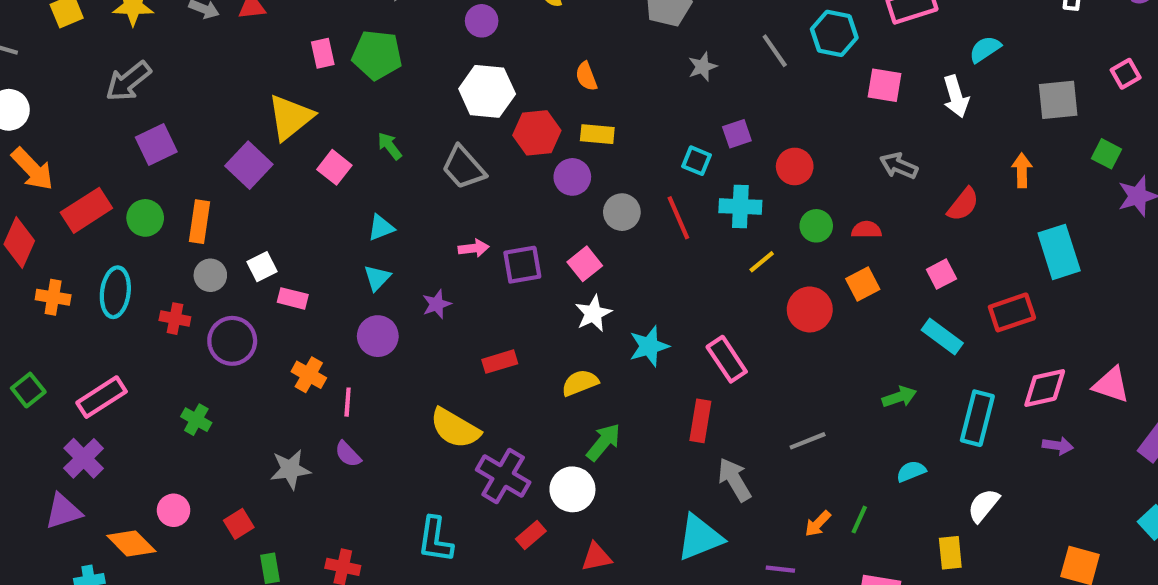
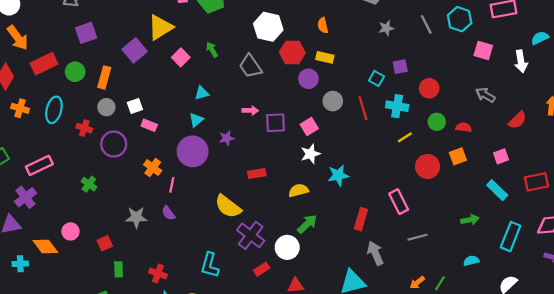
purple circle: (378, 336) -> (193, 151), size x1.4
pink rectangle: (727, 359) -> (399, 202), moved

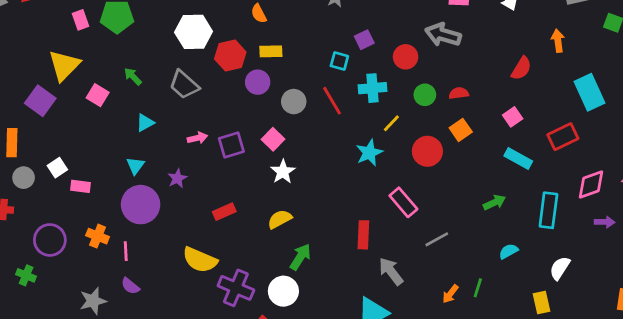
cyan triangle: (202, 93) -> (145, 123), moved
gray arrow: (485, 95) -> (443, 35), moved, size x1.4
purple circle: (114, 144) -> (50, 240), moved
cyan star: (338, 175) -> (369, 153), moved

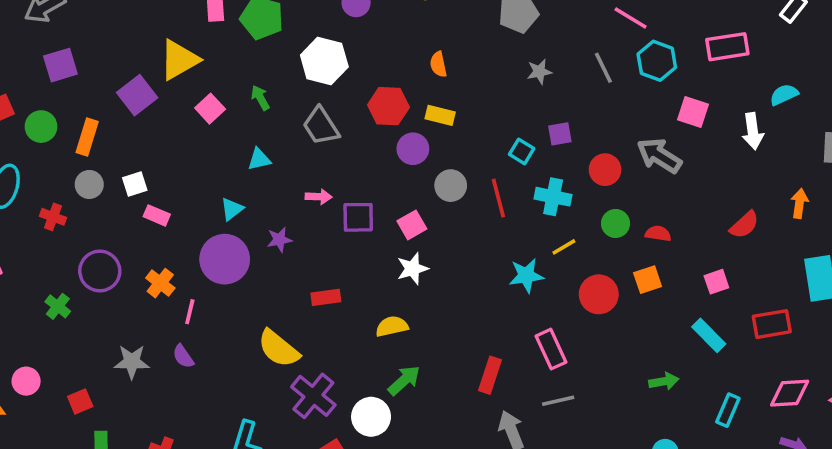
white hexagon: (194, 32) -> (324, 61), moved
cyan rectangle: (548, 210) -> (728, 410), size x0.7
gray line: (437, 239) -> (558, 401), moved

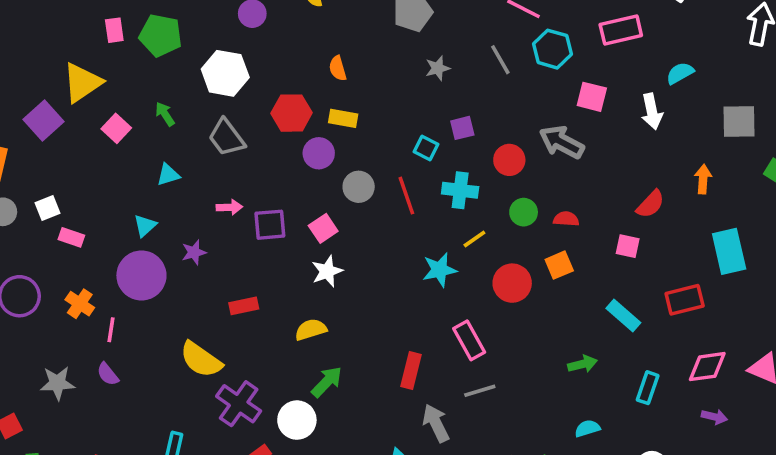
pink square: (716, 282) -> (628, 246), moved, turned 35

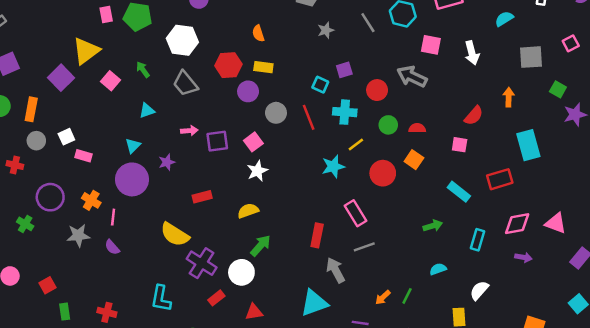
cyan semicircle: (680, 73) -> (504, 19), moved
orange square: (559, 265) -> (414, 160), turned -30
gray star: (57, 383) -> (78, 235), moved

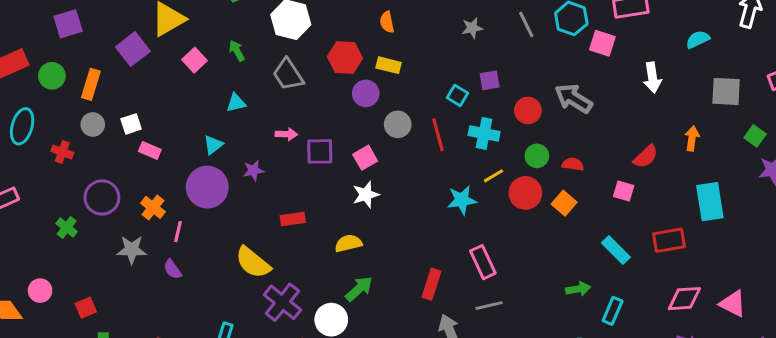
pink square: (431, 45) -> (602, 43), moved
red circle: (383, 173) -> (525, 193), moved
cyan rectangle: (477, 240) -> (613, 311), moved

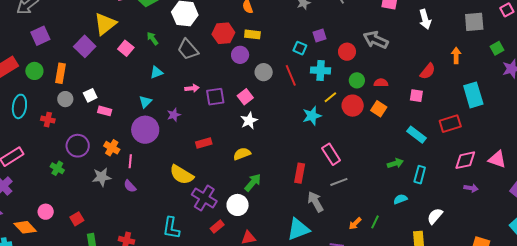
green square: (755, 136) -> (497, 48), turned 32

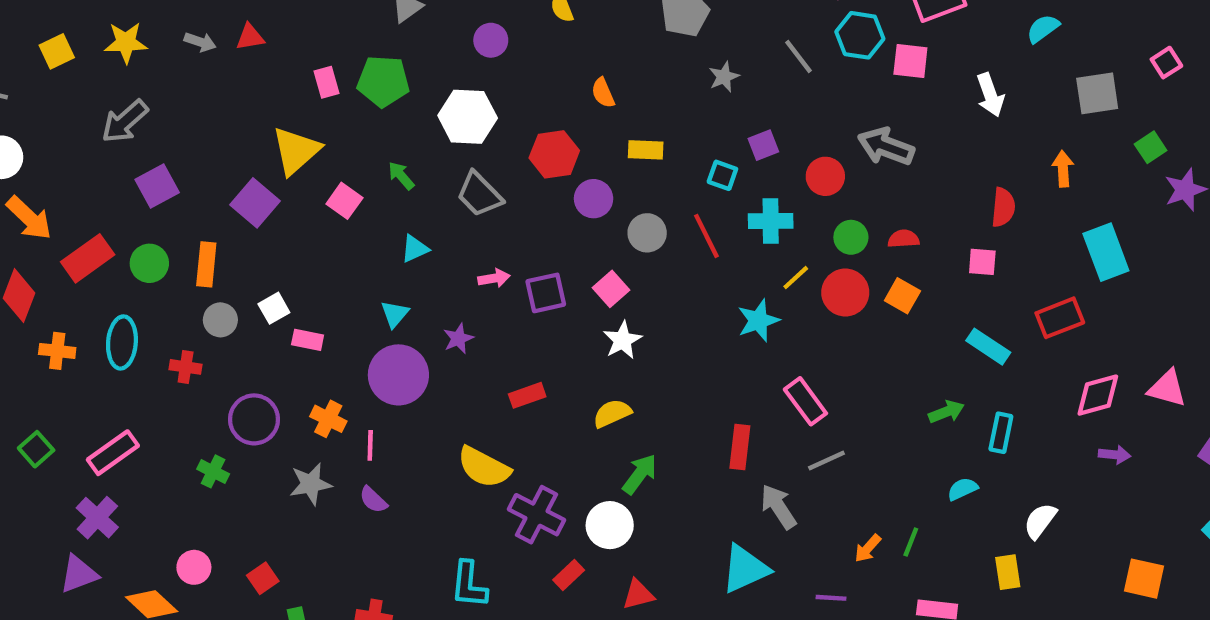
yellow rectangle: (252, 34) -> (646, 150), moved
red semicircle: (428, 71) -> (1003, 207), turned -30

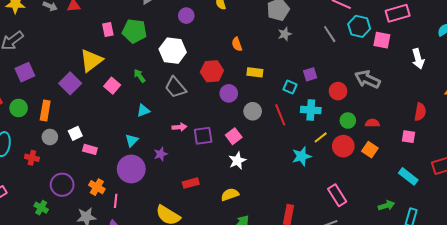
gray star: (724, 77) -> (285, 34), moved
pink rectangle: (805, 401) -> (337, 195), moved

